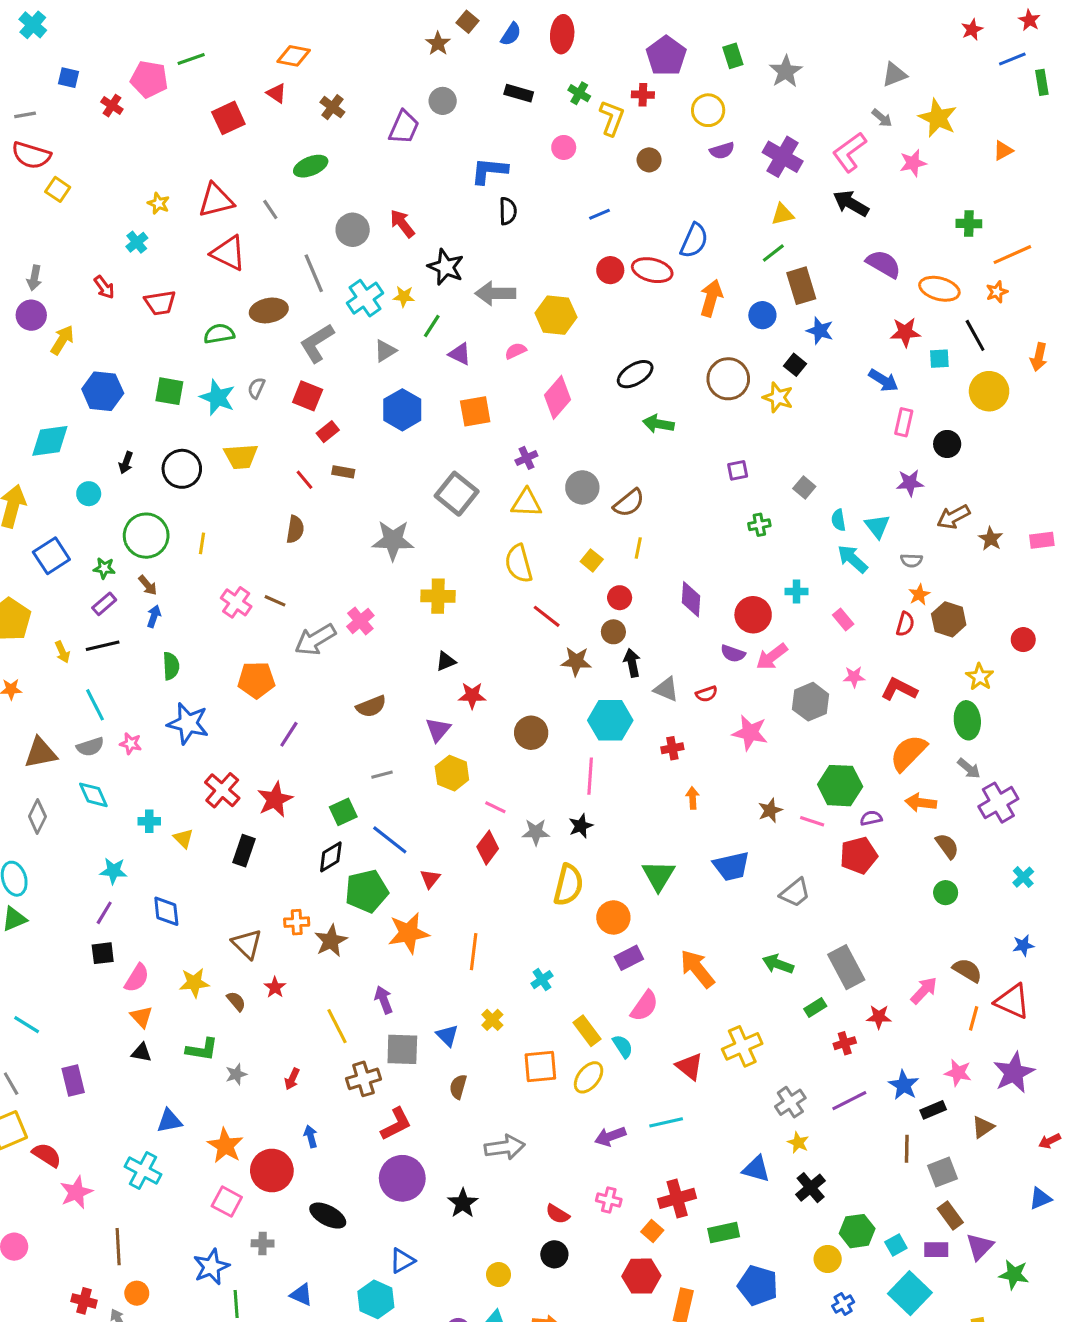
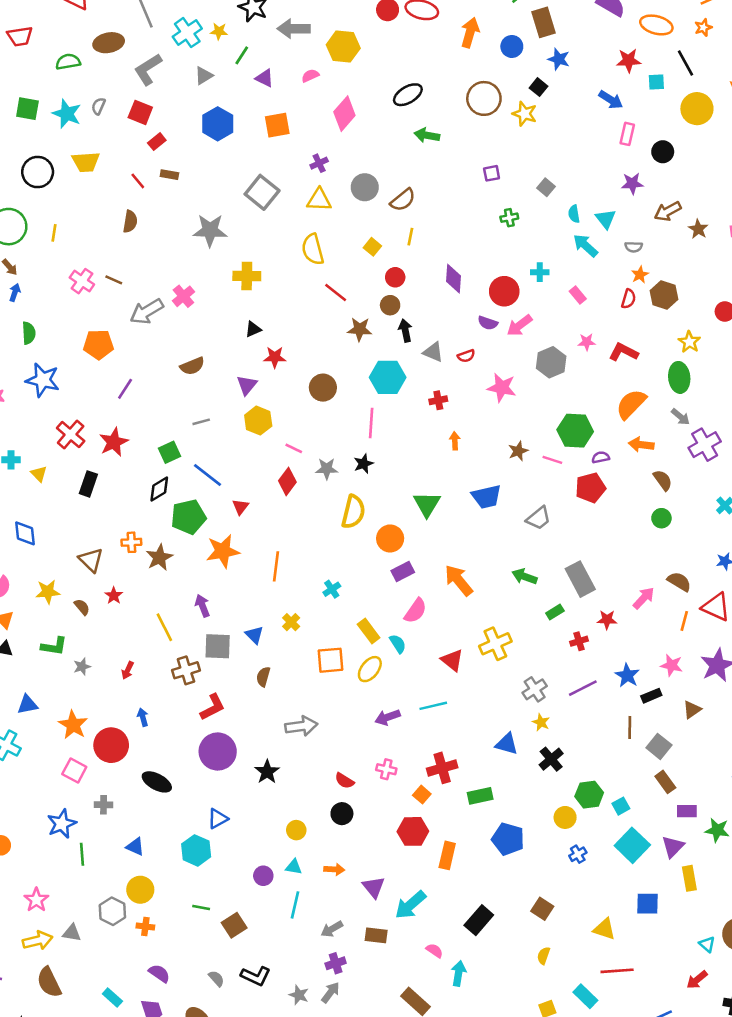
gray square: (942, 1172) -> (659, 746), turned -30
purple triangle: (980, 1247) -> (673, 847), moved
purple rectangle: (936, 1250) -> (687, 811), moved

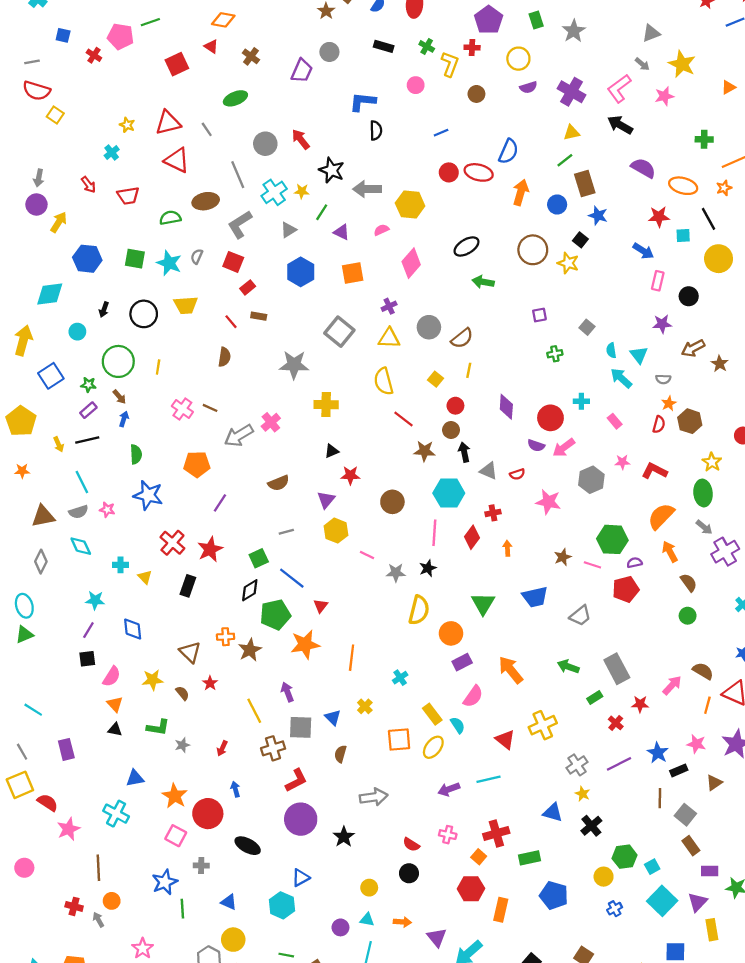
orange arrow: (641, 445) -> (670, 552), turned 55
red diamond: (287, 481) -> (472, 537), moved
red cross: (579, 641) -> (616, 723), turned -32

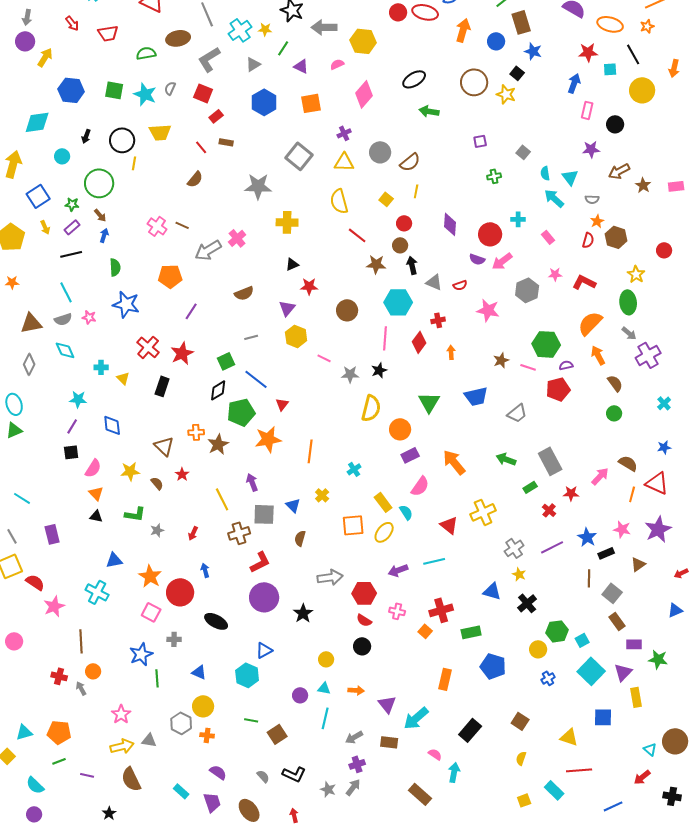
blue arrow: (643, 251) -> (574, 83), turned -102
brown semicircle: (224, 357) -> (195, 179), turned 30
yellow line: (158, 367) -> (134, 163), moved
yellow arrow: (59, 444) -> (45, 227), moved
red hexagon: (471, 889) -> (364, 593), moved

